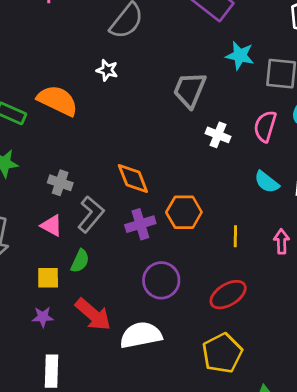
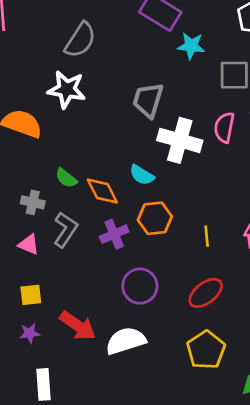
cyan star: (240, 55) -> (191, 46), moved
white star: (107, 70) -> (67, 89), size x1.8
white cross: (218, 135) -> (180, 140), size x1.8
cyan semicircle: (267, 182) -> (142, 175), moved
green semicircle: (80, 261) -> (66, 178), moved, turned 110

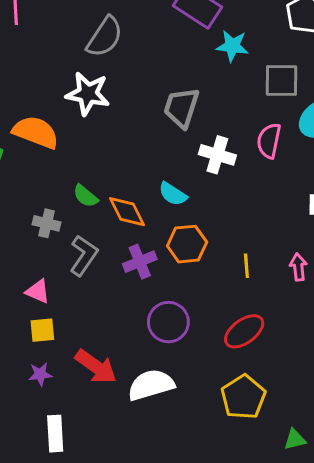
white cross: (180, 140) -> (217, 155), size x0.7
pink triangle: (29, 244) -> (38, 291), moved

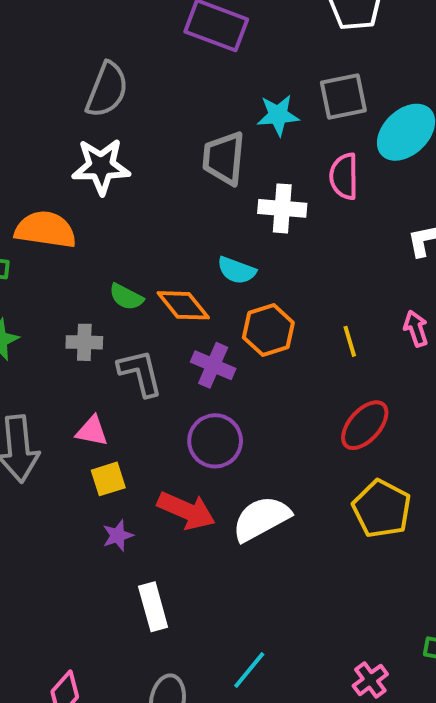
cyan star: (232, 46) -> (278, 115), moved
gray L-shape: (84, 255) -> (140, 373), turned -36
purple cross: (140, 262) -> (213, 365), turned -32
purple circle: (168, 322) -> (215, 441), moved

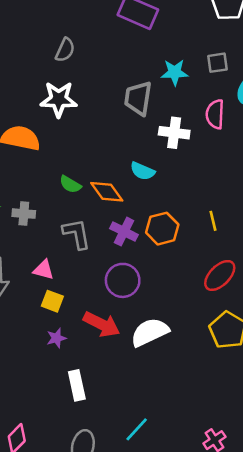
gray semicircle: (107, 90) -> (65, 50), size x0.7
gray square: (343, 97) -> (218, 63), size x0.7
orange hexagon: (268, 330) -> (162, 229), moved
gray cross: (84, 342) -> (24, 214), moved
yellow square: (108, 479) -> (52, 301), turned 35

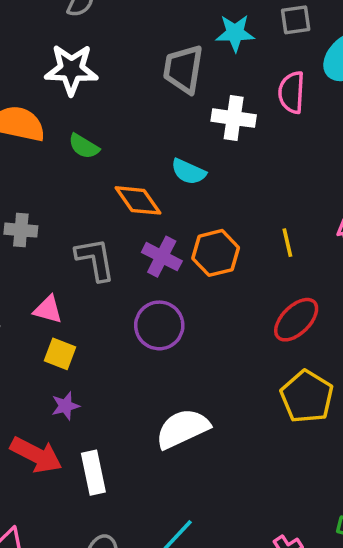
green semicircle: (70, 184) -> (84, 146), moved
red arrow: (102, 324) -> (36, 455), moved
white semicircle: (150, 332) -> (183, 429), moved

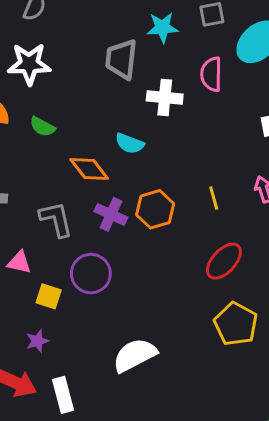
purple circle: (159, 325) -> (91, 274), moved
yellow square: (60, 354) -> (49, 296), moved

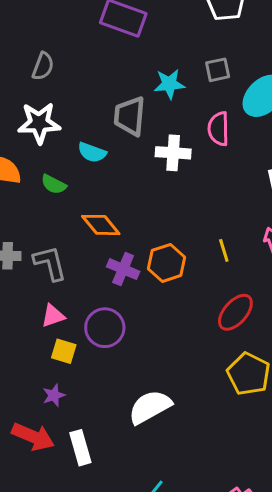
cyan semicircle: (130, 143) -> (92, 152), moved
gray L-shape: (56, 219) -> (50, 263), moved
pink triangle: (19, 262) -> (53, 316), moved, turned -30

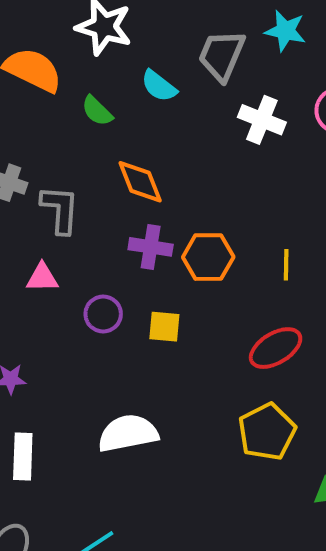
purple cross: (123, 269) -> (151, 247), turned -32
purple circle: (105, 328) -> (103, 314), size x0.7
yellow square: (64, 351) -> (164, 327), moved, turned -30

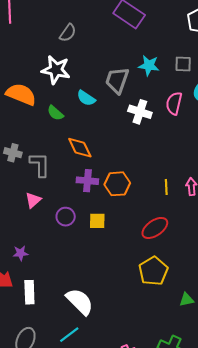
yellow line: (286, 265) -> (166, 187), moved
pink triangle: (42, 278) -> (33, 200), turned -36
white semicircle: (128, 433) -> (80, 302), moved, turned 60

